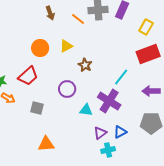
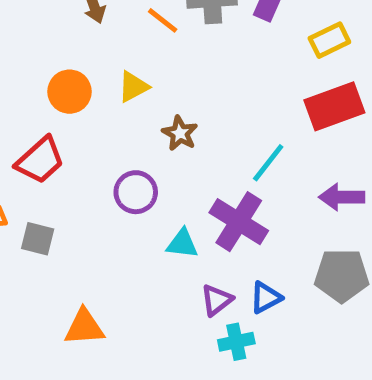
yellow rectangle: (146, 27) -> (329, 40), turned 35
gray square: (37, 108) -> (38, 239), moved

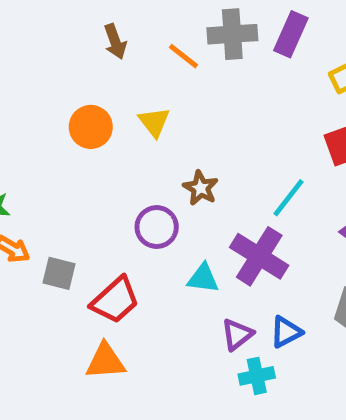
yellow triangle: (133, 87) -> (154, 122), turned -40
brown star: (180, 133) -> (201, 188), moved
red trapezoid: (40, 160) -> (115, 300), moved

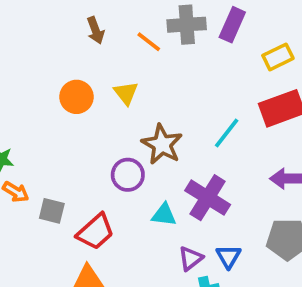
brown star: (201, 188) -> (162, 144), size x1.5
cyan line: (288, 198) -> (227, 133), moved
blue triangle: (286, 332) -> (228, 256), turned -32

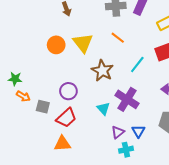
orange line: (149, 42) -> (118, 38), moved
yellow triangle: (126, 93) -> (83, 43), size x1.5
purple circle: (128, 175) -> (68, 91), moved
cyan triangle: (164, 215) -> (103, 109), turned 40

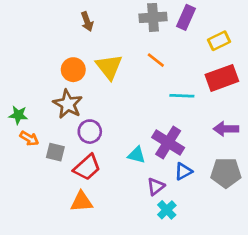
cyan line: (137, 64) -> (182, 96), turned 54
brown star: (102, 71) -> (68, 104), moved
cyan triangle: (103, 109) -> (137, 155), turned -32
blue triangle: (138, 131) -> (183, 171), moved, turned 32
cyan cross: (126, 150) -> (167, 210), turned -32

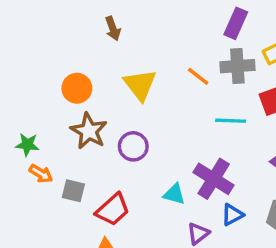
gray cross: (153, 17) -> (237, 66), moved
orange circle: (73, 70) -> (77, 88), moved
purple circle: (90, 132) -> (133, 146), moved

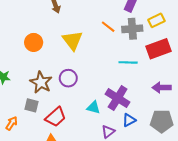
orange line: (198, 76) -> (108, 27), moved
brown star: (89, 131) -> (41, 82), moved
orange arrow: (41, 174) -> (12, 123), moved, turned -88

